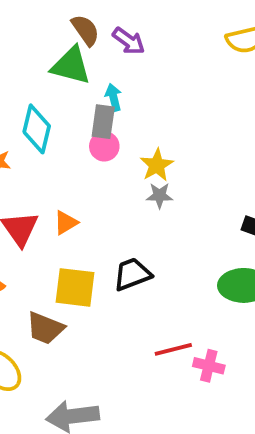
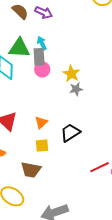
green triangle: (71, 66) -> (19, 48), moved
orange triangle: (66, 223) -> (41, 122), moved
yellow square: (75, 287) -> (42, 146), size x0.6

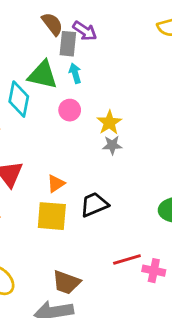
gray rectangle: (39, 57) -> (68, 44), moved
yellow square: (42, 146) -> (52, 216), size x1.6
brown trapezoid: (31, 170) -> (66, 282), moved

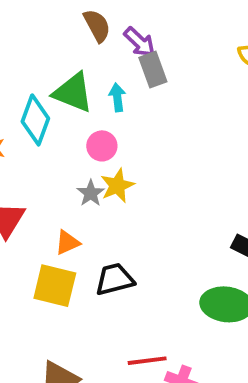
gray rectangle: (68, 44) -> (153, 70), moved, turned -35
yellow star: (109, 123) -> (117, 186), moved
gray star: (112, 145) -> (91, 193), moved, turned 30

